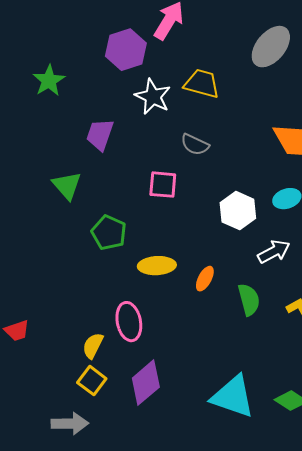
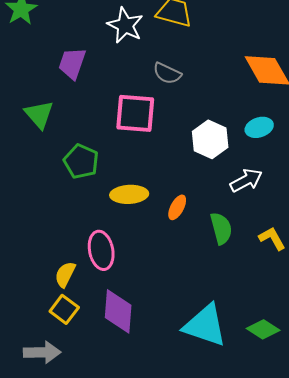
pink square: (163, 185) -> (135, 113), size x1.4
purple diamond: (146, 383) -> (118, 311), turned -45

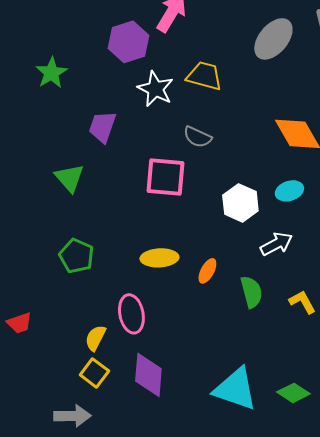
green pentagon: (81, 161) -> (76, 256), moved

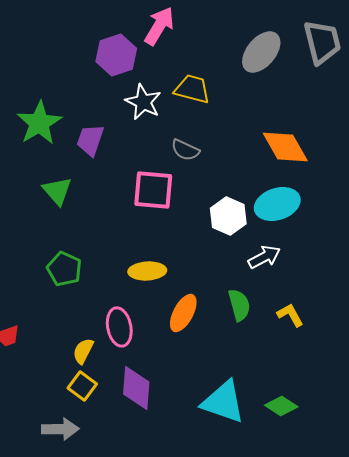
green star: (51, 73) -> (39, 123), moved, size x1.4
cyan ellipse: (289, 191) -> (277, 204), size x1.6
orange ellipse: (207, 271) -> (183, 313), moved, size x1.5

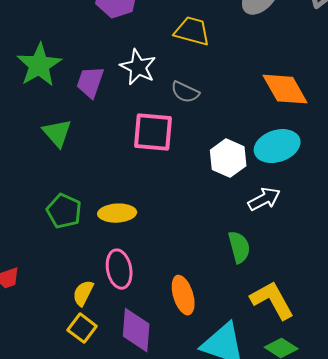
white star: (143, 102) -> (138, 67), moved
yellow ellipse: (147, 271) -> (117, 213), moved
orange ellipse: (183, 313) -> (183, 295), moved, turned -45
yellow L-shape: (290, 315) -> (272, 300), moved, size x1.6

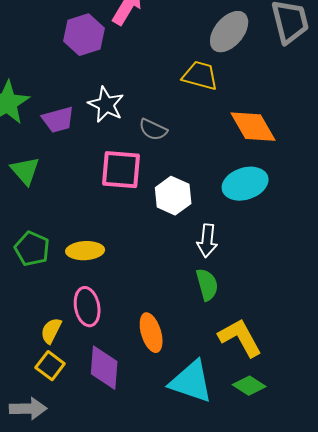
yellow trapezoid: (192, 31) -> (200, 76), moved
purple trapezoid: (90, 82) -> (58, 120), turned -124
white hexagon: (228, 158) -> (173, 196), moved
white arrow: (264, 199) -> (207, 241), moved, turned 124

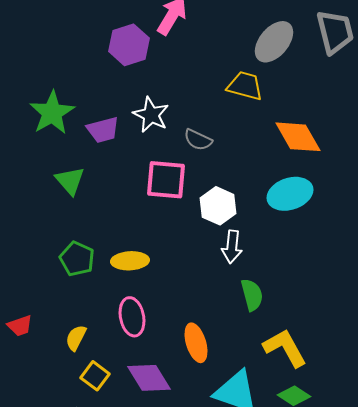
white arrow: (207, 241) -> (232, 247), moved
yellow semicircle: (51, 331) -> (76, 338), moved
purple diamond: (104, 368) -> (149, 378), turned -36

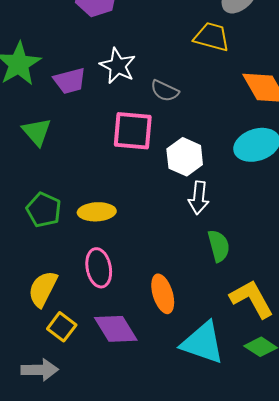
yellow semicircle: (76, 338) -> (43, 289), size x1.4

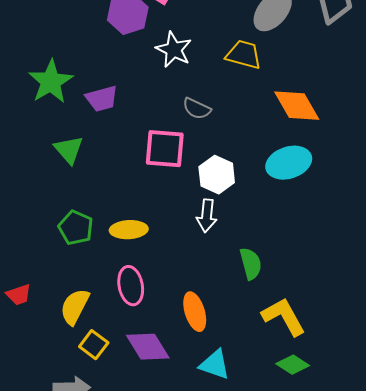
white star: (118, 66) -> (174, 50), moved
white arrow: (199, 198) -> (207, 216), moved
cyan triangle: (203, 343) -> (215, 365), moved, size x0.7

